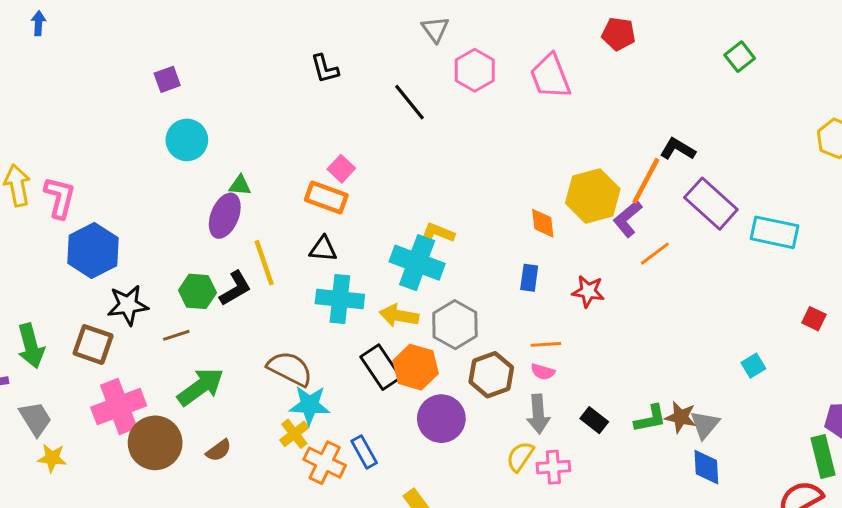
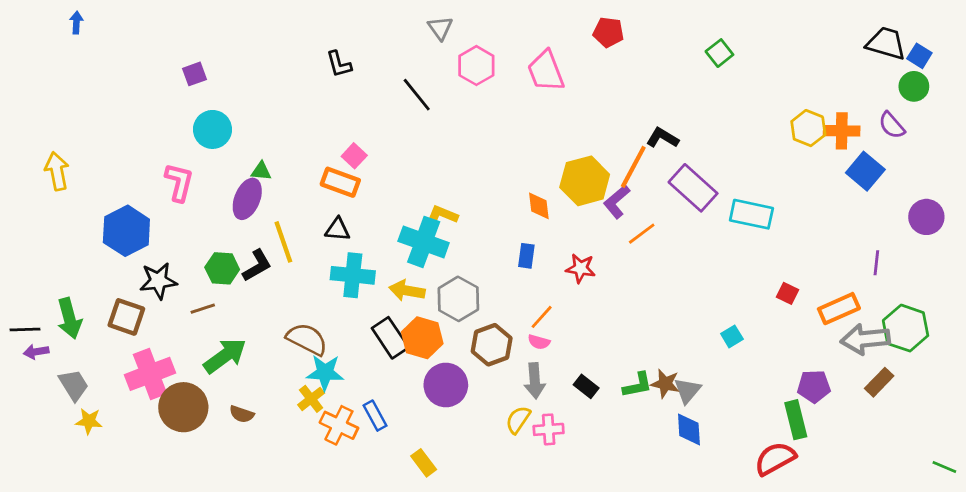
pink L-shape: (60, 197) -> (179, 182), moved
orange line: (546, 344) -> (542, 317), turned -44
brown semicircle: (219, 450) -> (242, 414), turned 55

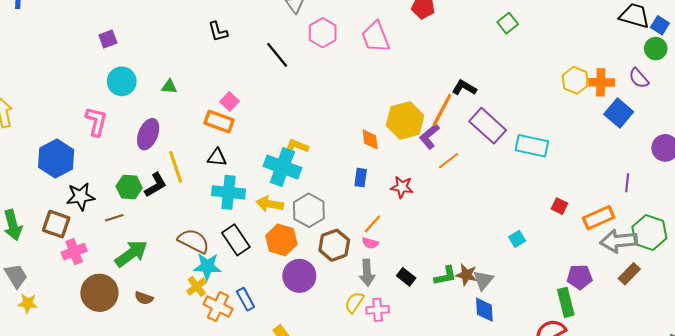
green triangle: (261, 171) -> (169, 87), moved
black rectangle: (390, 338) -> (236, 240), moved
pink cross: (150, 374) -> (74, 252), moved, size x0.7

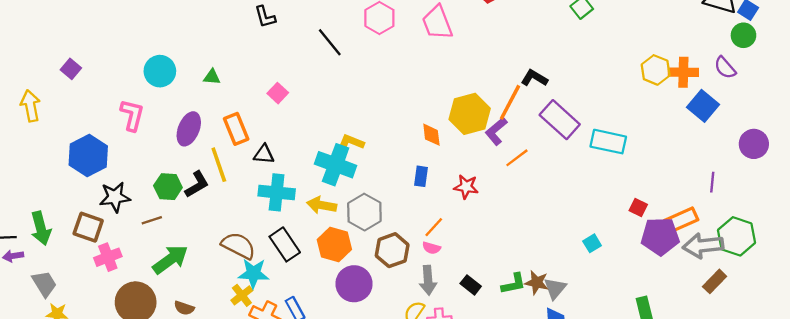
purple square: (108, 39) -> (71, 69), moved, turned -30
orange rectangle: (219, 121) -> (236, 129), moved, turned 48
purple pentagon: (580, 277) -> (660, 236), moved, size x1.4

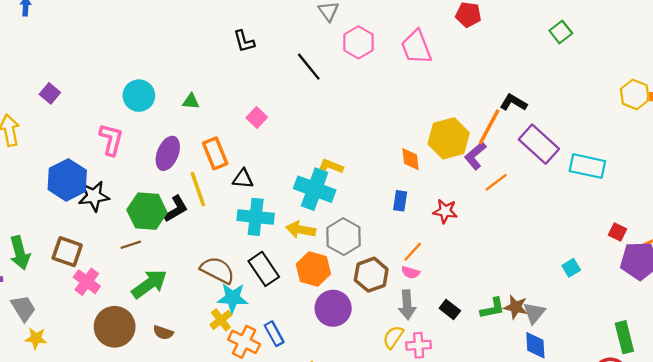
green hexagon: (168, 187) -> (147, 211), size x1.4
black star: (115, 197) -> (94, 196), moved
pink cross: (108, 257) -> (87, 282), turned -32

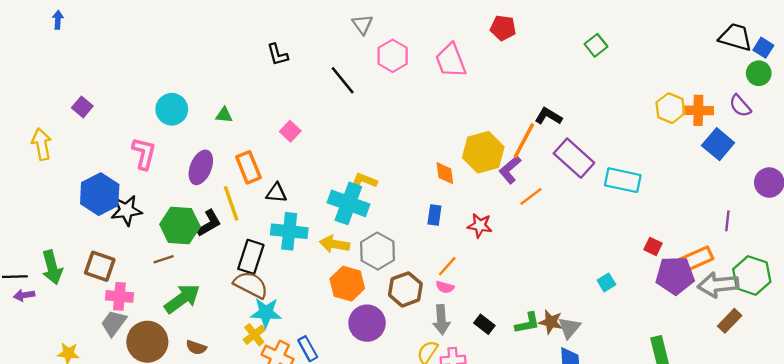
black rectangle: (264, 269) -> (251, 257), moved, turned 52
pink cross: (87, 282) -> (119, 296), turned -32
gray trapezoid: (23, 308) -> (114, 323), moved, turned -112

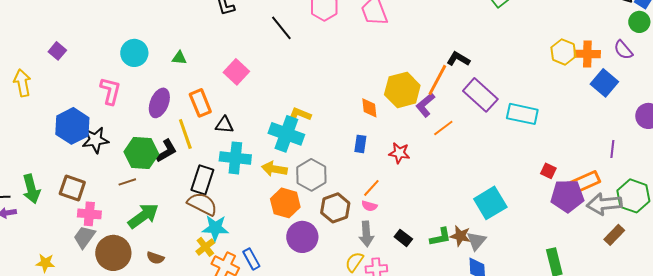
pink square: (290, 131) -> (236, 72), size x1.4
cyan square: (606, 282) -> (490, 203), moved, size x2.0

